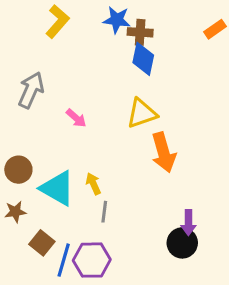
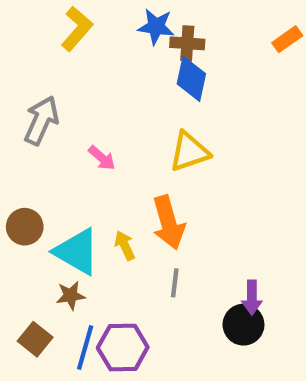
orange arrow: (164, 152) -> (168, 223), moved
brown star: (15, 212) -> (71, 295), moved
gray line: (104, 212) -> (175, 283), moved
brown square: (42, 243) -> (35, 339), moved

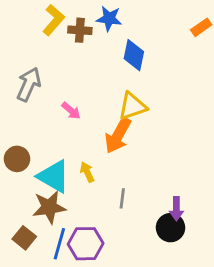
brown cross: (187, 43) -> (80, 30), moved
orange arrow: (168, 223) -> (118, 136), moved, turned 45
brown star: (71, 295) -> (49, 207), size x1.6

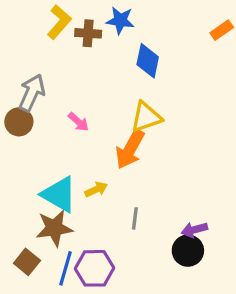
brown circle: (17, 159) -> (19, 122), moved
yellow arrow: (87, 172) -> (96, 189), turned 90
purple arrow: (176, 209) -> (194, 230), turned 75

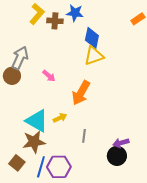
yellow triangle: (146, 117) -> (94, 56), moved

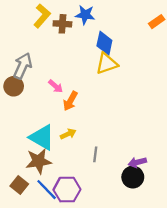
orange arrow: (81, 93) -> (70, 101), moved, size x0.7
blue line: (41, 167) -> (47, 190), turned -60

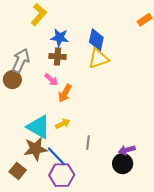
blue star: (85, 15) -> (60, 38), moved
brown cross: (62, 24) -> (58, 56), moved
blue line: (47, 190) -> (56, 156), moved

